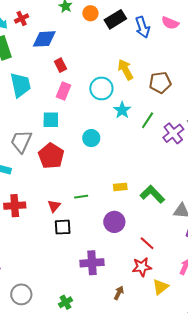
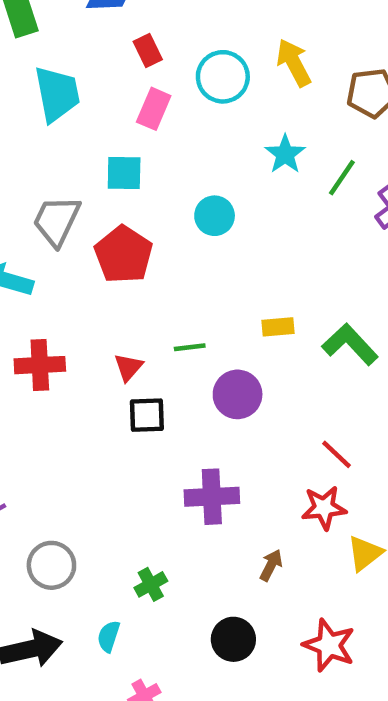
cyan circle: (101, 88) -> (223, 77), moved
purple circle: (114, 222) -> (238, 394), moved

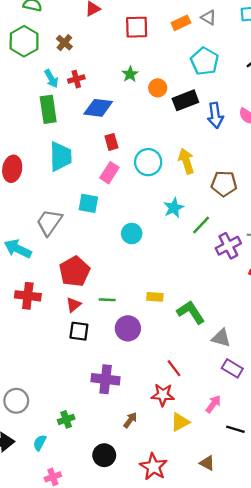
red pentagon: (123, 255) -> (75, 271), moved

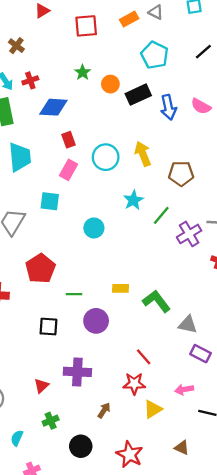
red triangle: (74, 305) -> (41, 386), moved
pink arrow: (213, 404) -> (184, 390), turned -132
green cross: (66, 419) -> (51, 421), moved

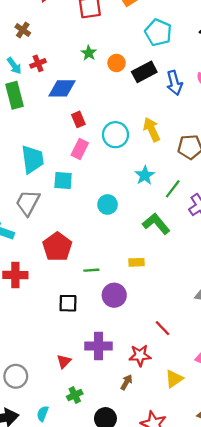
cyan trapezoid: (20, 157) -> (32, 159), moved
green L-shape: (156, 301) -> (156, 224), moved
red star: (134, 384) -> (140, 355), moved

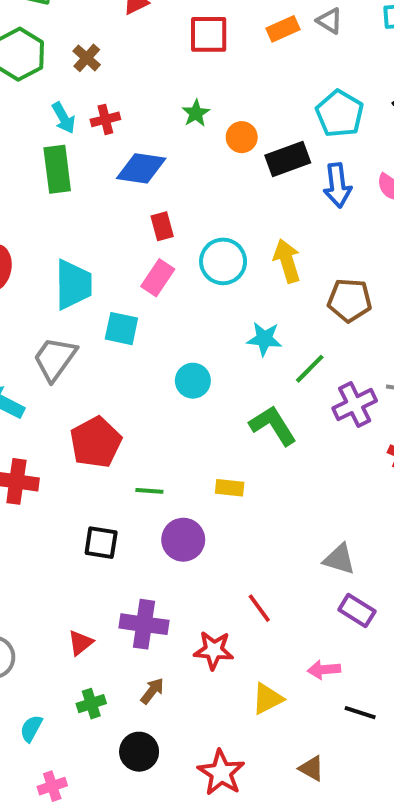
cyan pentagon: (158, 32) -> (340, 114), moved
cyan star: (145, 175) -> (264, 339), turned 30
brown arrow: (126, 382) -> (152, 691), moved

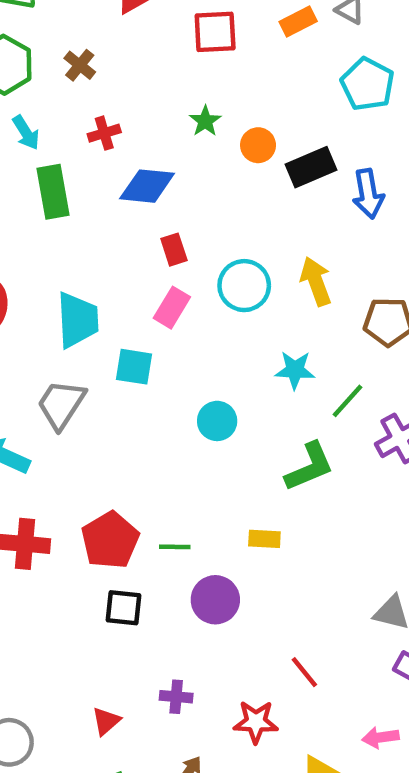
cyan pentagon: (340, 114) -> (367, 84), moved
cyan arrow: (64, 118) -> (26, 133), moved
green L-shape: (273, 425) -> (309, 467), turned 102
red pentagon: (96, 442) -> (110, 540), moved
purple cross: (144, 624) -> (176, 697), size x0.6

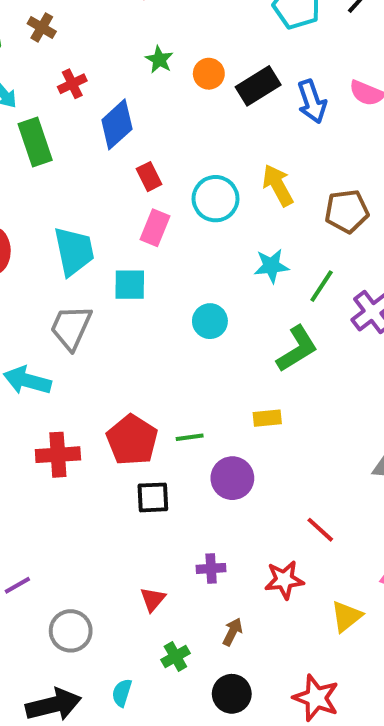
blue diamond: (147, 186) -> (117, 124), turned -39

